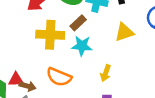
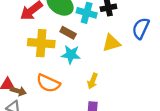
brown rectangle: (78, 23) -> (68, 33), turned 70

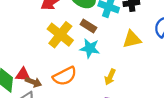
yellow cross: (41, 43) -> (60, 35), turned 30
orange semicircle: (48, 83) -> (65, 76), turned -55

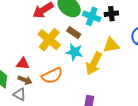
red triangle: (23, 75) -> (23, 63), moved
yellow arrow: (110, 77) -> (94, 63), moved, size x1.6

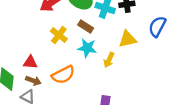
yellow cross: (49, 40) -> (59, 35), size x0.7
yellow arrow: (94, 63) -> (109, 60), size x0.6

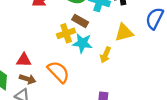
yellow cross: (59, 35) -> (66, 33), moved, turned 35
orange semicircle: (63, 75) -> (58, 72), turned -105

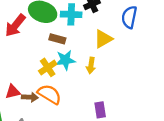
yellow cross: (66, 33) -> (48, 67), moved
brown arrow: (28, 79) -> (30, 97), moved

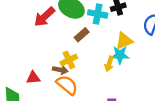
brown rectangle: (57, 39) -> (82, 35), turned -64
cyan star: (65, 60) -> (120, 55), moved
brown arrow: (30, 97) -> (60, 70), moved

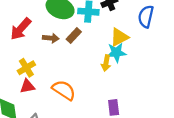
red arrow: (44, 17) -> (21, 29), moved
yellow cross: (69, 60) -> (26, 68), moved
brown arrow: (60, 70) -> (51, 38), moved

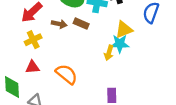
brown rectangle: (74, 35) -> (81, 24), turned 64
yellow cross: (26, 68) -> (33, 40), moved

